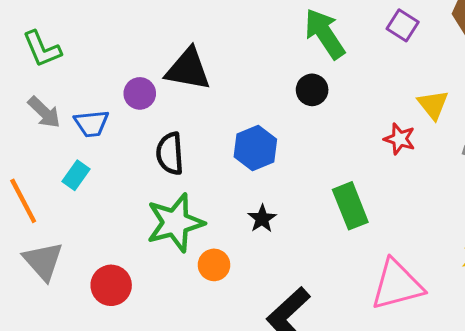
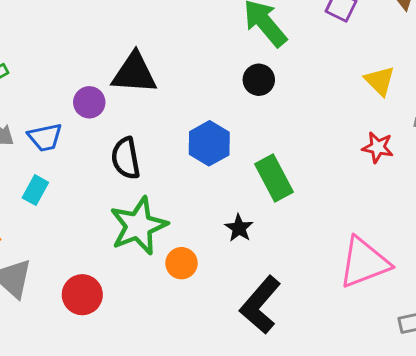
red star: (400, 139) -> (378, 147), moved
green rectangle: (350, 206) -> (274, 178), moved
black star: (262, 219) -> (239, 228), moved

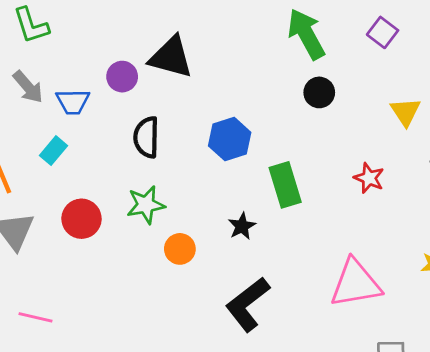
black circle: (259, 80) -> (319, 92), moved
red star: (378, 147) -> (369, 178), moved
green star: (139, 226) -> (146, 205), size x0.7
red circle: (82, 295) -> (82, 219), moved

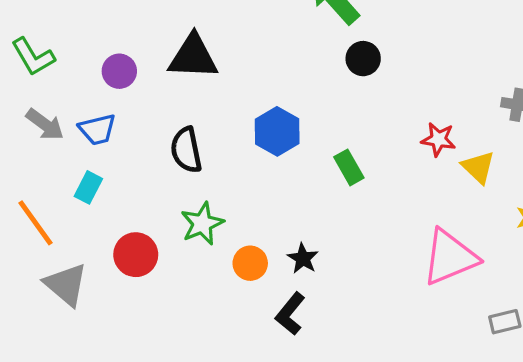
purple circle: (122, 77) -> (119, 71), moved
yellow triangle: (405, 112) -> (478, 167), moved
green rectangle: (285, 185) -> (349, 167), size x0.7
black star: (242, 226) -> (303, 258), moved
black L-shape: (248, 304) -> (290, 314), moved, size x0.7

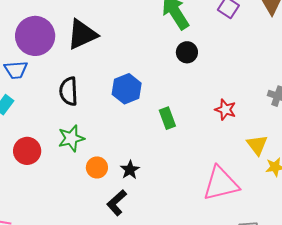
black triangle: (193, 57) -> (82, 34), turned -36
purple circle: (119, 71) -> (35, 36), size x1.8
yellow triangle: (478, 167) -> (257, 145), moved

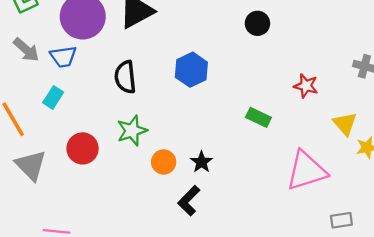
green rectangle: (167, 118) -> (258, 117), moved, turned -40

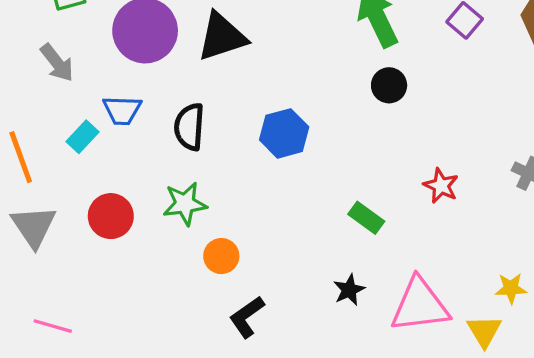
blue trapezoid: (63, 57) -> (122, 110), moved
yellow triangle: (345, 124) -> (484, 331), moved
black star: (201, 162) -> (349, 290), moved

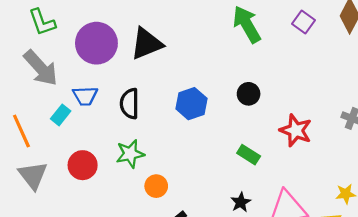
gray arrow: (57, 63) -> (41, 68), size x1.5
black circle: (389, 85) -> (249, 94), moved
red star: (441, 186) -> (296, 130), size x1.4

